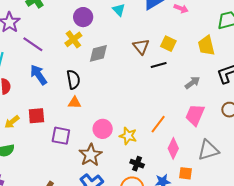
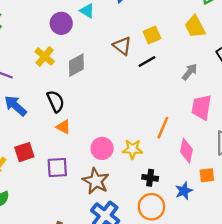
purple circle: (83, 17) -> (61, 23), moved
yellow square: (168, 44) -> (152, 35), turned -35
orange triangle: (75, 103) -> (63, 127), turned 40

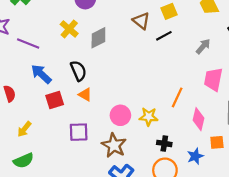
red square: (24, 152) -> (55, 100), moved

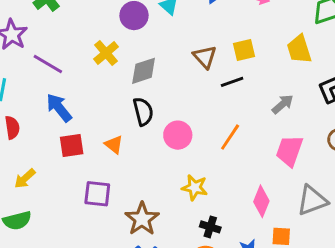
black semicircle: (78, 71) -> (143, 111), moved
orange line: (177, 97) -> (230, 137), moved
pink circle: (120, 115) -> (178, 135), moved

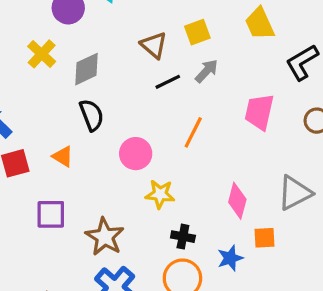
black line: (232, 82) -> (168, 82), moved
gray arrow: (283, 104) -> (207, 71), moved
pink circle: (178, 135) -> (136, 154), moved
pink trapezoid: (289, 151) -> (259, 112), moved

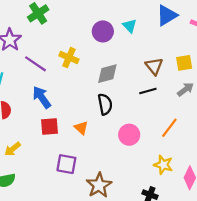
yellow cross: (42, 54) -> (69, 58), moved, turned -30
black line: (168, 82) -> (148, 91), moved
yellow star: (160, 194) -> (163, 165), moved

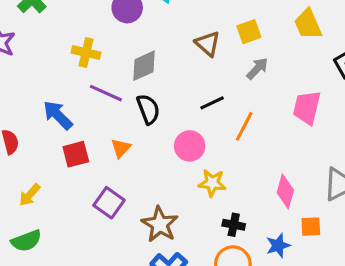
purple line: (35, 64) -> (106, 93), moved
black line: (148, 91) -> (212, 103), moved
orange triangle: (81, 128) -> (121, 148), turned 40
purple square: (66, 164) -> (109, 203), turned 35
yellow star: (163, 165) -> (212, 183), moved

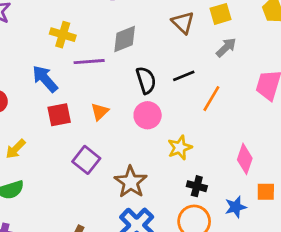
yellow cross: (86, 53) -> (63, 35), moved
purple line: (106, 93) -> (89, 62), turned -32
black semicircle: (148, 109) -> (146, 80), moved
pink circle: (190, 146) -> (148, 115), moved
yellow star: (212, 183) -> (180, 148), turned -30

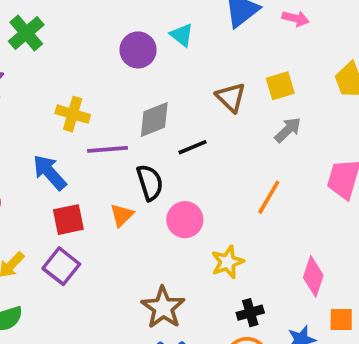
black line: (184, 76) -> (193, 147), moved
black semicircle: (146, 80) -> (150, 182), moved
purple square: (86, 160) -> (61, 266), moved
black cross: (197, 186) -> (250, 313), turned -30

